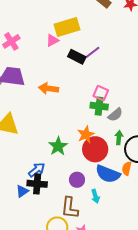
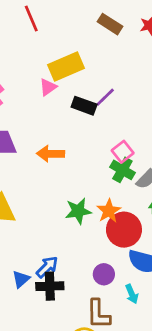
pink square: (101, 93) -> (123, 152), turned 35
green cross: (99, 106) -> (122, 170), turned 30
green star: (58, 146) -> (78, 211), moved, turned 30
blue triangle: (22, 191) -> (21, 279), moved

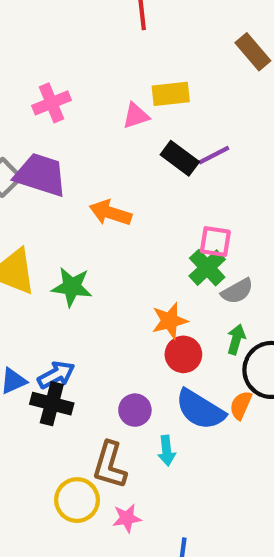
yellow rectangle: (66, 67) -> (171, 94), size x0.7
pink square: (123, 152) -> (215, 242), turned 30
green star: (78, 211) -> (72, 287), moved
red circle: (124, 230) -> (183, 354), size x0.7

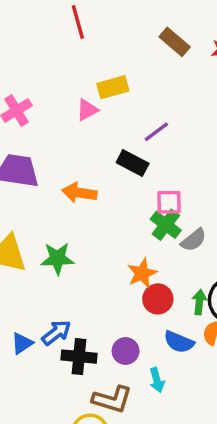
black rectangle: (180, 158) -> (133, 163), moved
green arrow: (236, 339) -> (199, 302), moved
black cross: (52, 404) -> (79, 357), moved
blue semicircle: (200, 410) -> (179, 342), size x0.7
brown L-shape: (110, 465) -> (112, 399), turned -81

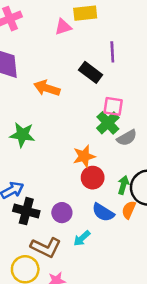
purple line: (156, 132) -> (112, 52), turned -66
cyan arrow: (157, 380) -> (82, 238), turned 54

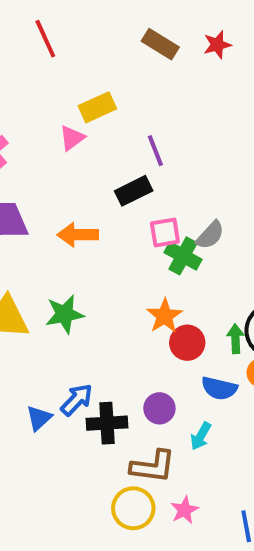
black rectangle: (91, 72) -> (134, 191), turned -45
pink square: (113, 106) -> (165, 232), moved
gray semicircle: (127, 138) -> (210, 235), moved

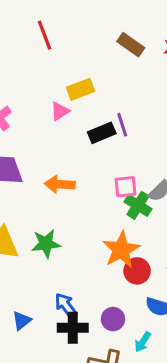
black rectangle: (134, 191) -> (102, 133), moved
orange star: (165, 316) -> (121, 250), size x1.4
blue arrow: (77, 400) -> (66, 306), moved, turned -84

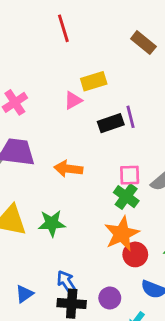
green cross: (138, 205) -> (126, 197), moved

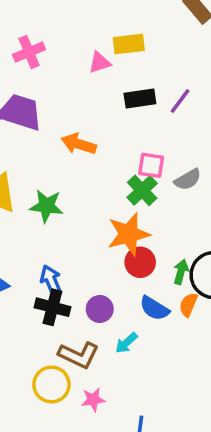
purple line: (130, 117) -> (180, 101), moved, turned 40

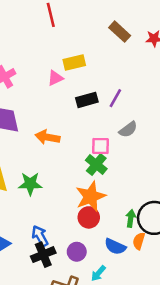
gray semicircle: (188, 180) -> (128, 129), moved
red circle: (140, 262) -> (89, 217), moved
black cross: (52, 307) -> (43, 255), turned -30

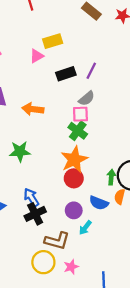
gray semicircle: (128, 129) -> (87, 98), moved
purple circle: (77, 252) -> (74, 210), moved

